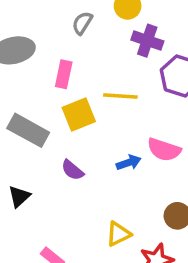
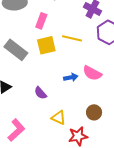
purple semicircle: (72, 170) -> (40, 93), moved
yellow triangle: (118, 234) -> (58, 118), turned 42

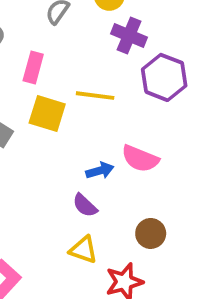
yellow square: (46, 45) -> (47, 114), turned 36
purple semicircle: (40, 93) -> (85, 205), moved

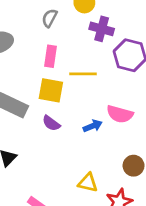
pink rectangle: (33, 67) -> (50, 56), moved
purple semicircle: (85, 205) -> (51, 123), moved

